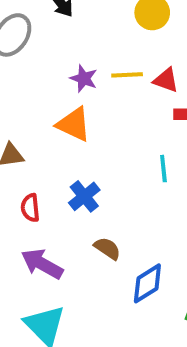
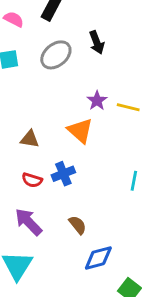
blue cross: (84, 196) -> (63, 174), moved
red semicircle: (30, 208) -> (32, 180), turned -84

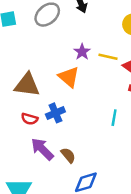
brown triangle: (30, 139) -> (27, 85), size x1.6
purple arrow: (28, 222) -> (42, 149), moved

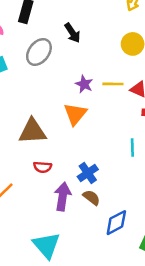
orange triangle: (69, 77) -> (75, 114), turned 40
blue cross: (55, 113) -> (88, 173), moved
purple arrow: (42, 149) -> (63, 197), turned 65

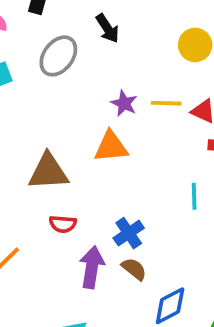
orange triangle: (75, 114) -> (111, 147), turned 45

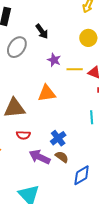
purple star: (124, 103) -> (54, 60), moved
purple arrow: (92, 267) -> (40, 157), turned -70

